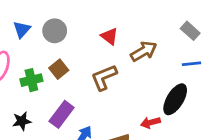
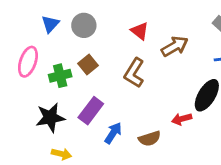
brown L-shape: (104, 77) -> (134, 73), turned -36
black star: (22, 121) -> (50, 118), size x1.5

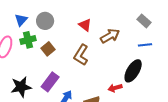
green cross: (60, 76) -> (28, 40), moved

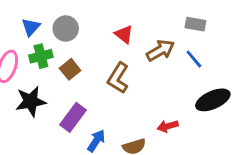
gray rectangle: (144, 21) -> (195, 24), moved, turned -32
blue line: (145, 45) -> (194, 59), moved, turned 56
black ellipse: (133, 71) -> (213, 100), moved, turned 35
black star: (21, 87) -> (31, 101), moved

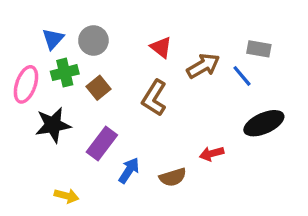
gray rectangle: (195, 24) -> (259, 49), moved

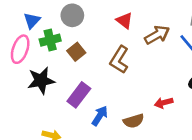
blue triangle: (53, 39) -> (32, 21), moved

